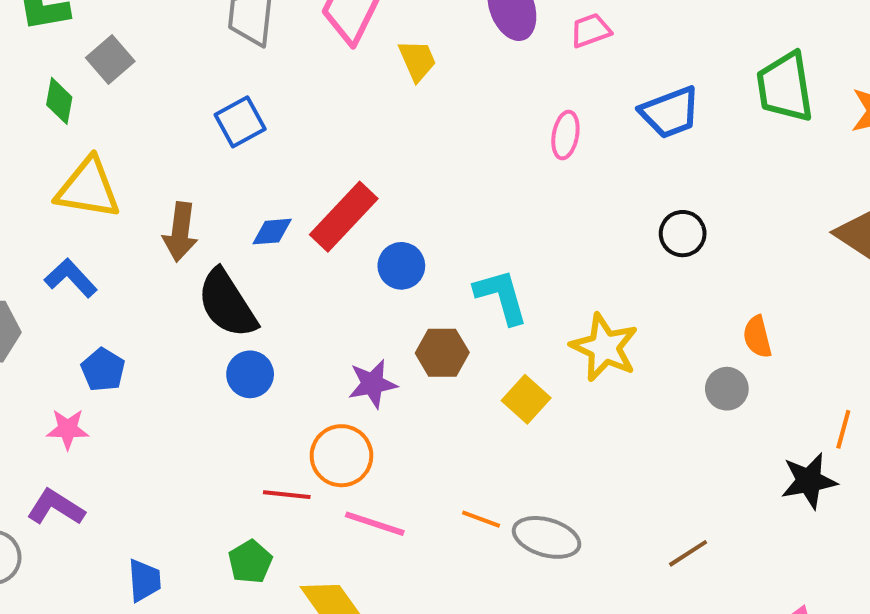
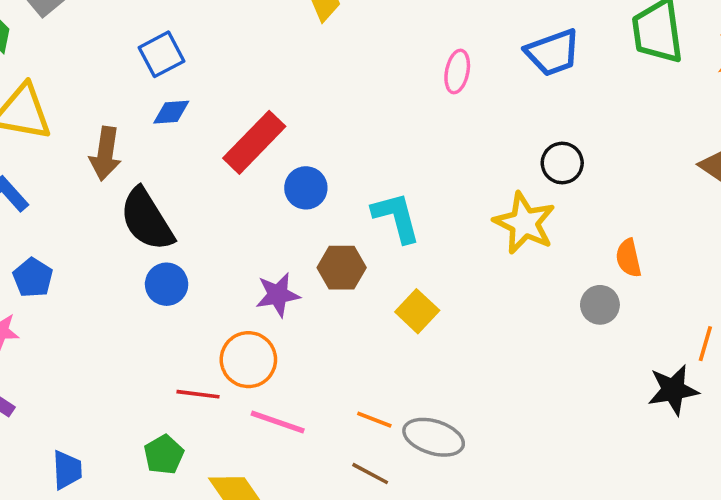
blue diamond: (272, 232) -> (171, 112), moved
yellow star: (604, 347) -> (524, 223), moved
brown line: (688, 553) -> (370, 474), moved, turned 60

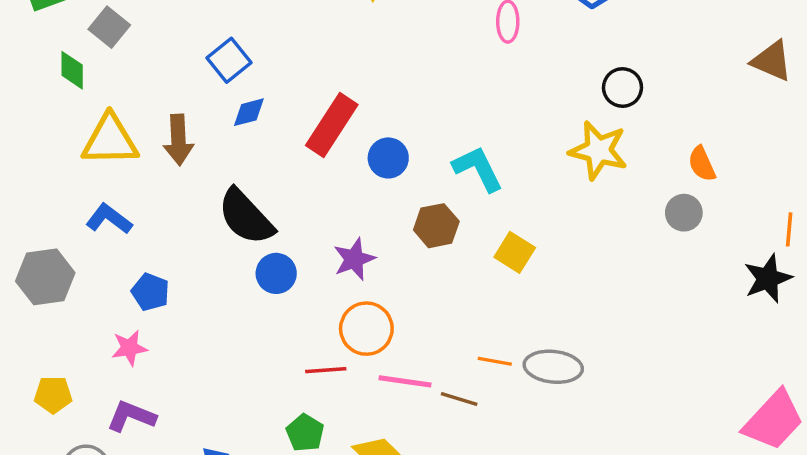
brown arrow: (105, 154) -> (178, 140), moved
purple star: (278, 295) -> (354, 259), moved
brown line: (370, 474) -> (459, 399), moved

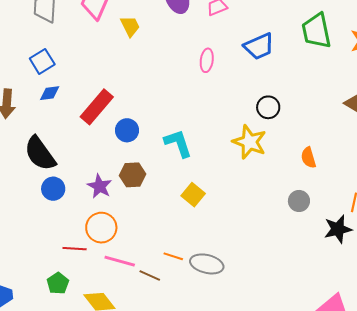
gray circle: (684, 213) -> (299, 201), moved
brown hexagon: (436, 226) -> (133, 175), moved
purple star: (354, 259) -> (100, 186), turned -30

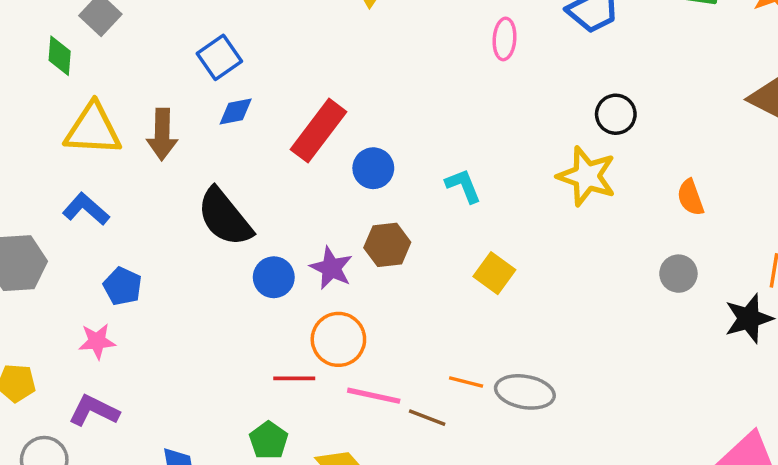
cyan L-shape: (178, 143) -> (463, 186), size x0.7
blue circle: (53, 189) -> (274, 277), moved

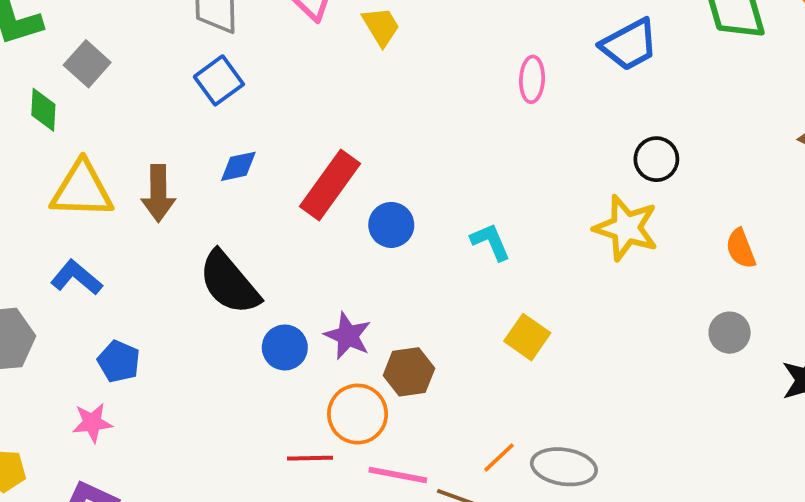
blue square: (219, 57) -> (219, 80), moved
brown hexagon: (387, 245) -> (409, 372), moved
orange line: (466, 382) -> (499, 457), turned -56

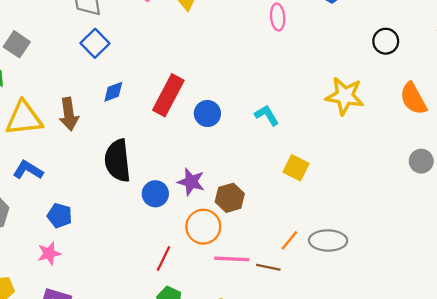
black circle: (656, 159) -> (386, 41), moved
orange semicircle: (741, 249) -> (413, 99), size x1.4
black semicircle: (229, 283) -> (118, 161), turned 42
gray circle: (730, 333) -> (421, 161), moved
red line: (310, 458) -> (164, 259), moved, turned -55

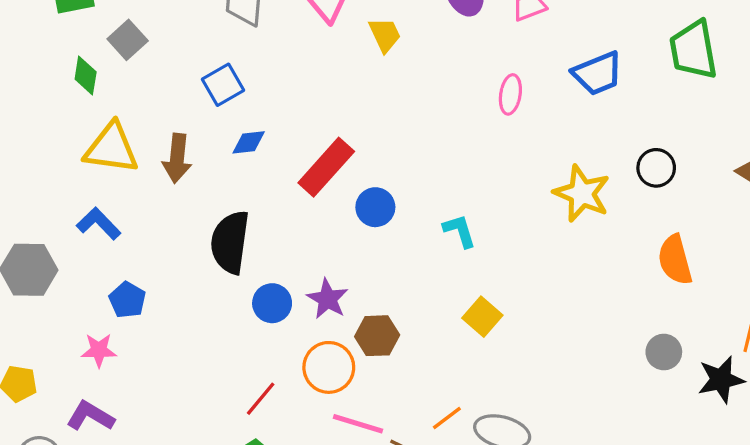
blue square: (95, 43) -> (223, 85), moved
yellow star: (345, 96) -> (582, 193), moved

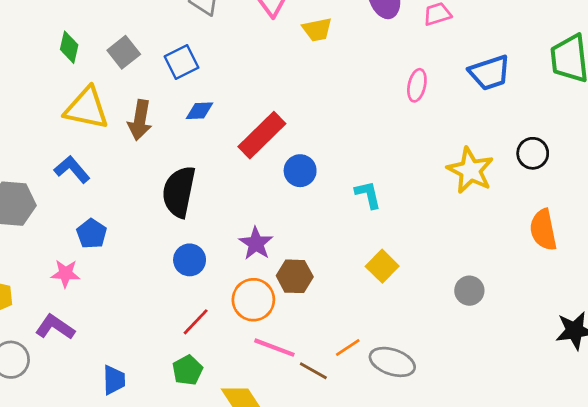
yellow trapezoid: (385, 35) -> (317, 30), turned 100
gray square: (128, 40) -> (124, 52), moved
blue circle: (272, 303) -> (190, 260), moved
gray circle: (664, 352) -> (469, 291), moved

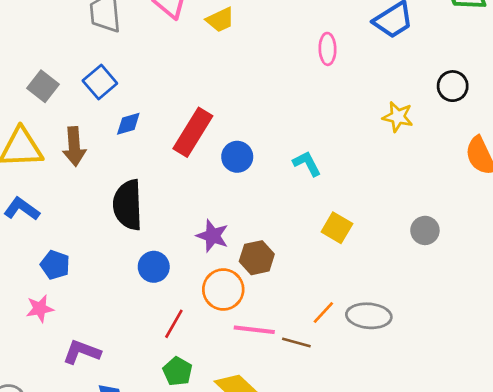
yellow star: (470, 170) -> (398, 117), size x0.7
purple L-shape: (55, 327) -> (82, 352), moved

